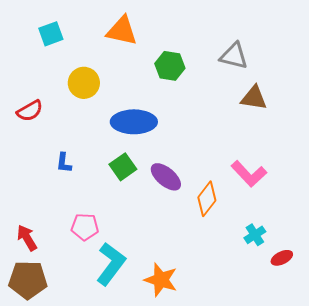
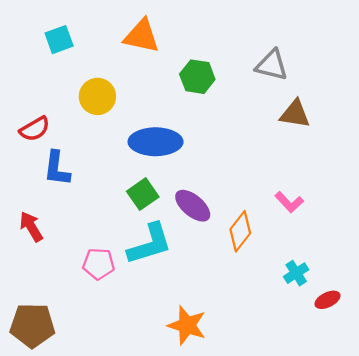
blue L-shape: (64, 163) -> (57, 168), moved, size x1.5
pink L-shape: (249, 174) -> (289, 202), size x0.7
red arrow: (27, 238) -> (31, 227), moved
cyan L-shape: (111, 264) -> (150, 244), moved, turned 36

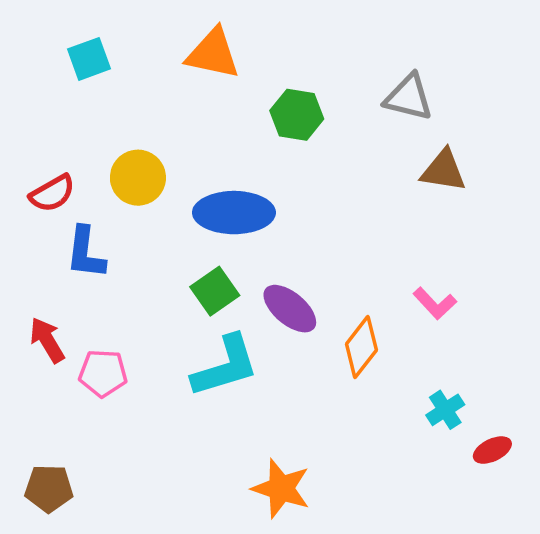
yellow circle: (97, 96) -> (138, 178), moved
pink pentagon: (99, 264) -> (103, 373), moved
brown pentagon: (32, 325) -> (49, 488), size x0.7

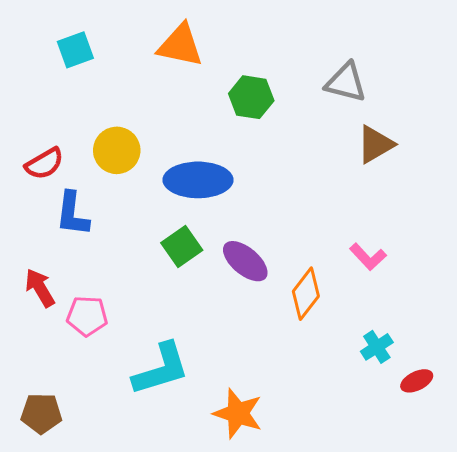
brown triangle: (443, 171) -> (375, 144), turned -39
cyan L-shape: (225, 366) -> (161, 369), moved

